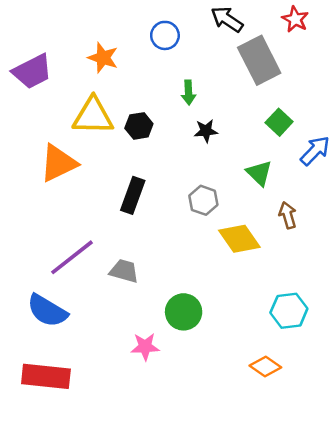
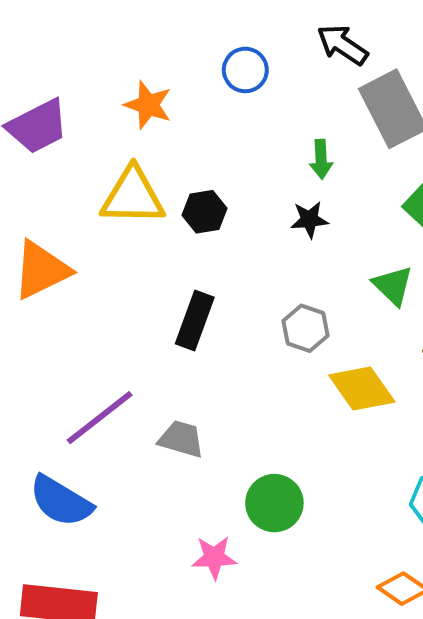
green arrow: (189, 92) -> (321, 159), moved
orange triangle: (58, 163) -> (41, 270), moved

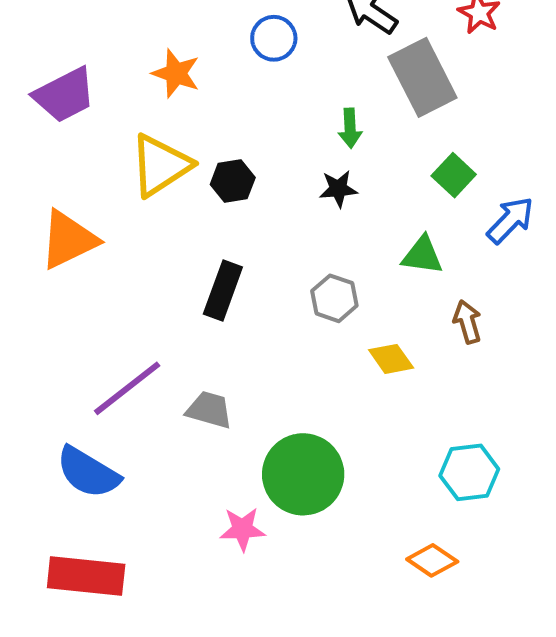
yellow triangle: (133, 196) -> (160, 165), turned -34
green triangle: (393, 286) -> (422, 255), turned -36
yellow diamond: (362, 388) -> (391, 359), size x0.7
green circle: (274, 503) -> (303, 474), size x1.4

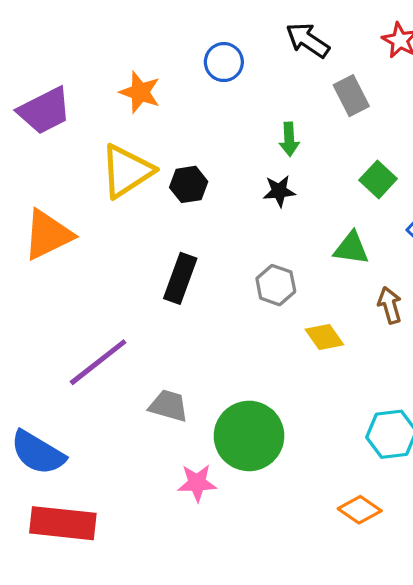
gray rectangle: (422, 77) -> (351, 96), size x0.6
gray trapezoid: (209, 410) -> (169, 406), moved
blue semicircle: (88, 472) -> (38, 453), moved

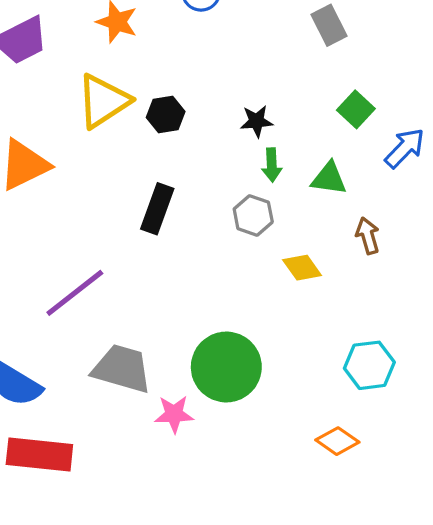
green arrow: (289, 139) -> (272, 165), moved
gray trapezoid: (169, 406) -> (122, 369), moved, size x1.5

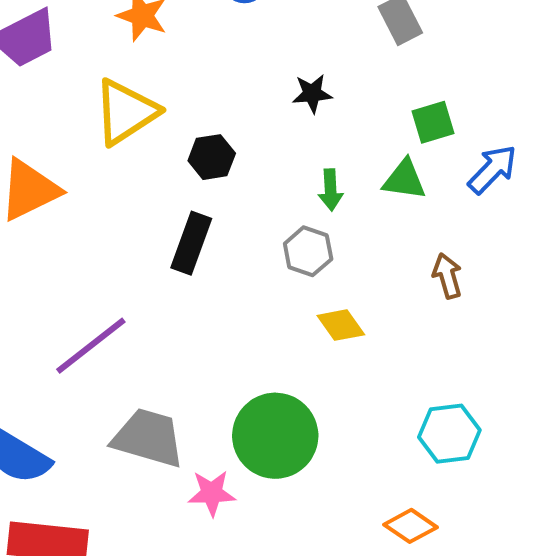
green square: (356, 109) -> (433, 122), turned 30
black hexagon: (166, 114) -> (212, 157), moved
black star: (257, 121) -> (312, 94), moved
green triangle: (329, 178) -> (404, 180), moved
yellow diamond: (302, 268) -> (341, 325), moved

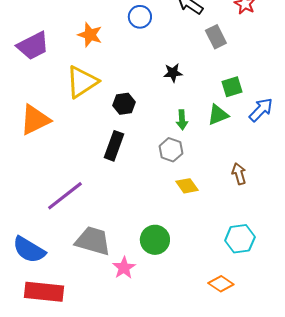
green triangle: (404, 180) -> (218, 115), turned -30
brown arrow: (447, 276) -> (239, 174), moved
green circle: (275, 436) -> (155, 240), size x0.7
pink star: (212, 493) -> (124, 268), turned -30

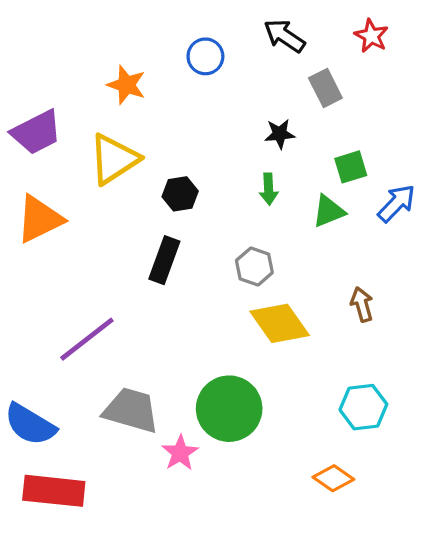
purple trapezoid: (33, 46) -> (36, 132), moved
black star: (173, 73) -> (280, 134), moved
green arrow: (182, 120) -> (269, 189), moved
yellow diamond: (187, 186) -> (280, 323), size x1.6
green circle: (155, 240) -> (229, 409), size x1.4

